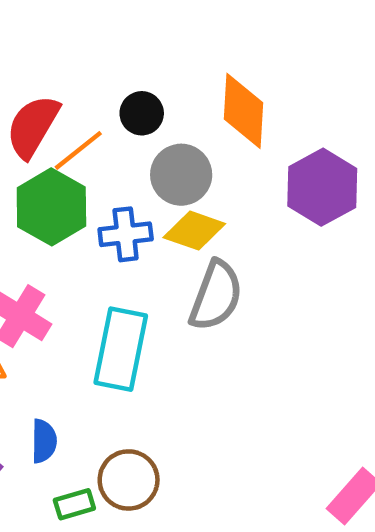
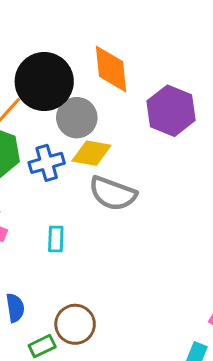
black circle: (142, 113) -> (44, 82), size x2.0
gray semicircle: (216, 296) -> (113, 194), turned 99
cyan rectangle: (121, 349) -> (56, 239), size x0.5

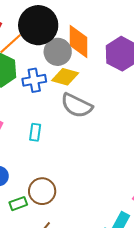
orange diamond: (111, 69) -> (79, 41), moved

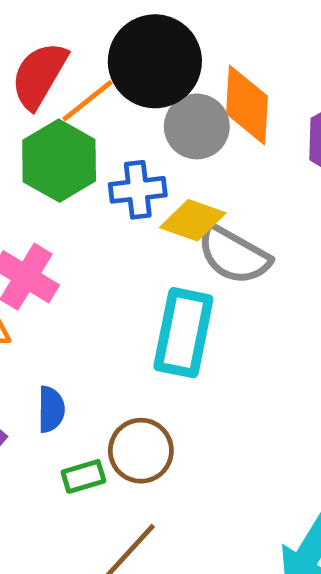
yellow diamond: (65, 77) -> (193, 220), moved
cyan rectangle: (35, 132) -> (183, 333), moved, size x2.0

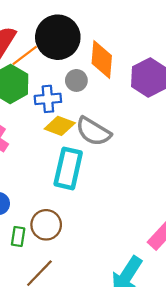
gray circle: (197, 126) -> (76, 80), moved, size x0.7
yellow diamond: (193, 220) -> (60, 126), moved
green rectangle: (83, 476) -> (18, 237), turned -66

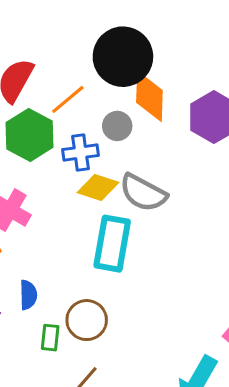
black circle: (58, 37) -> (123, 57), moved
orange line: (25, 55) -> (68, 99), moved

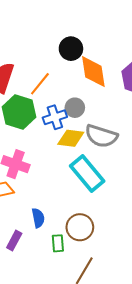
black circle: (123, 57) -> (71, 49), size x0.6
gray circle: (117, 126) -> (75, 108), moved
cyan rectangle: (112, 244) -> (87, 173), turned -39

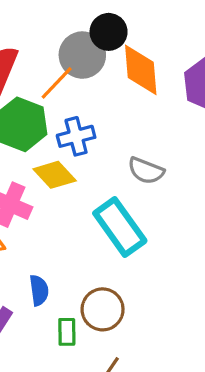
gray circle: (75, 108) -> (82, 55), moved, size x1.5
gray semicircle: (101, 136) -> (146, 171), size x0.7
yellow diamond: (71, 138) -> (55, 175), moved, turned 36

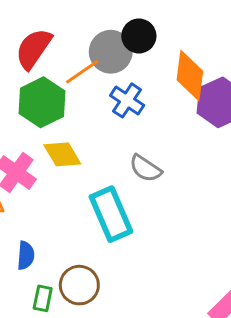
orange diamond: (141, 70) -> (190, 76), moved
blue cross: (76, 136) -> (127, 100), moved, turned 36

